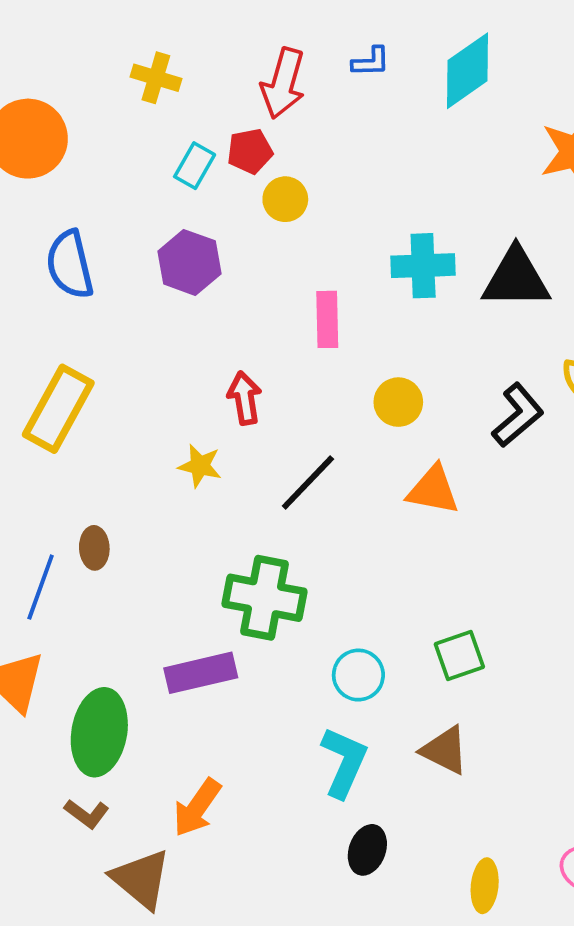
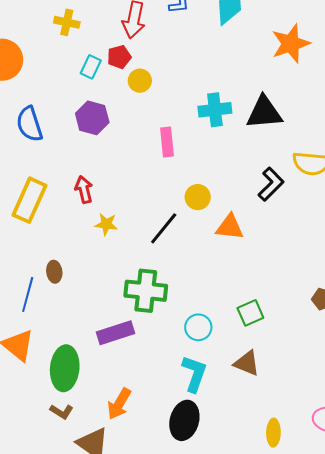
red arrow: (245, 398) -> (84, 190), moved
yellow circle: (398, 402) -> (198, 197), moved
black ellipse: (367, 850) -> (184, 420), moved, size x1.5

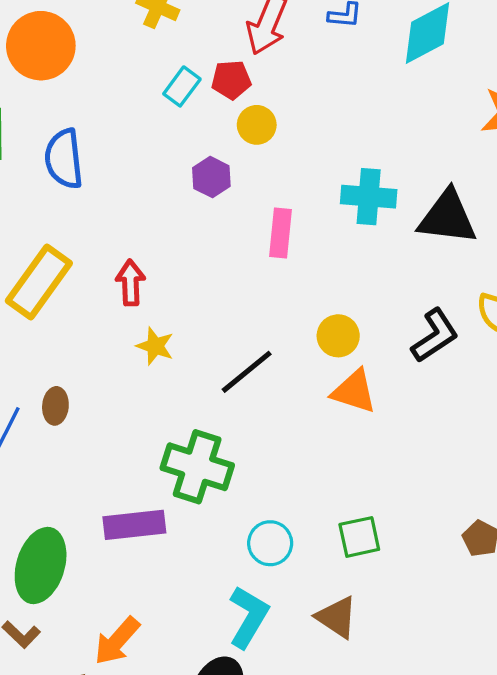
purple hexagon: (92, 118) -> (211, 177), moved, size x0.7
yellow circle: (198, 197) -> (338, 336), moved

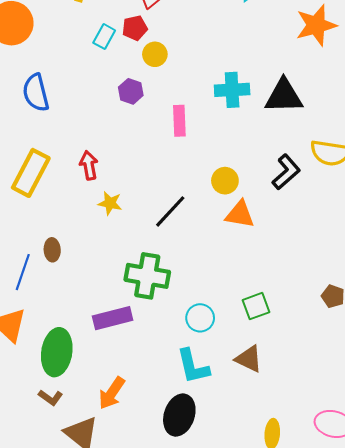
cyan L-shape: (249, 617) -> (193, 366), turned 144

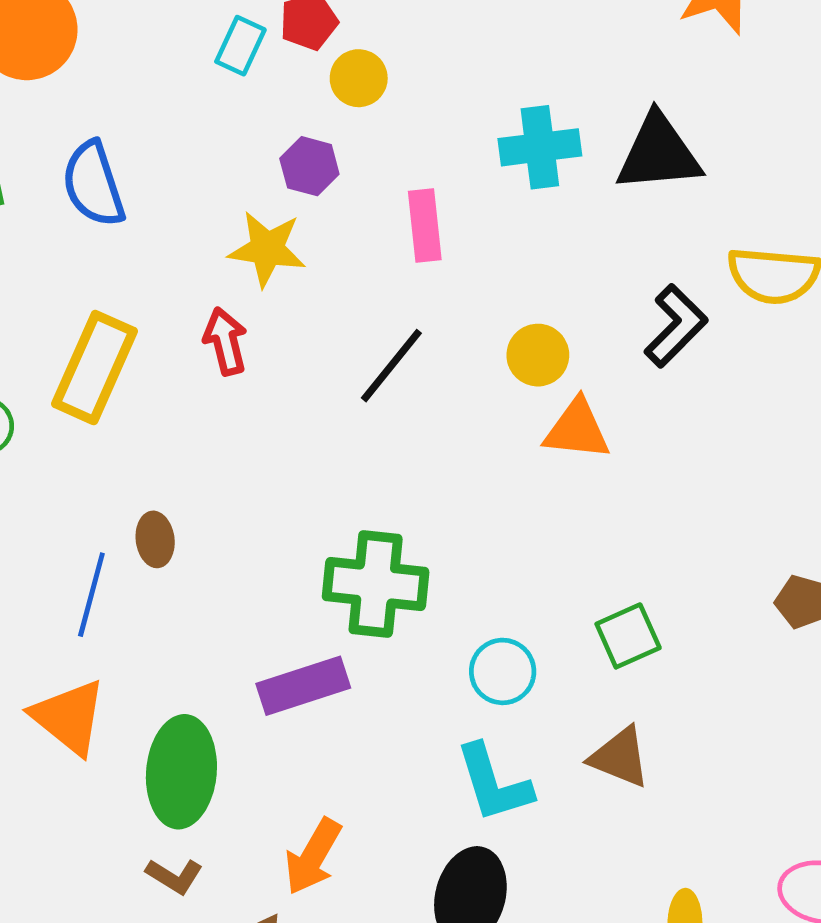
yellow star: (110, 203) -> (267, 249), moved, size x1.4
black line: (170, 211) -> (391, 366), moved

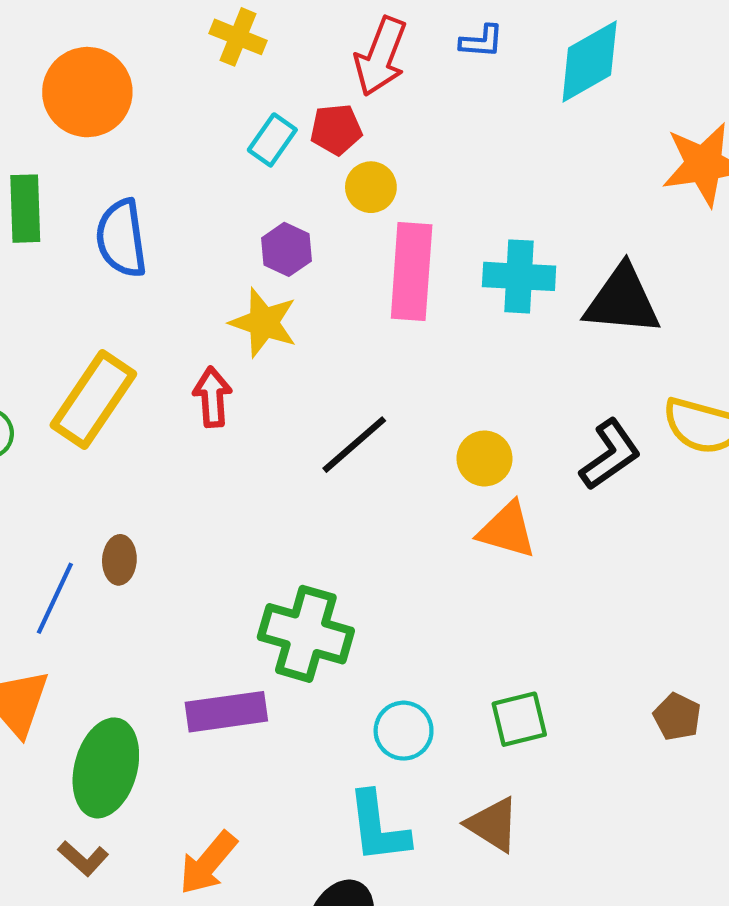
purple hexagon: (309, 166) -> (287, 249), moved
pink rectangle: (425, 226) -> (412, 271), moved, size x1.5

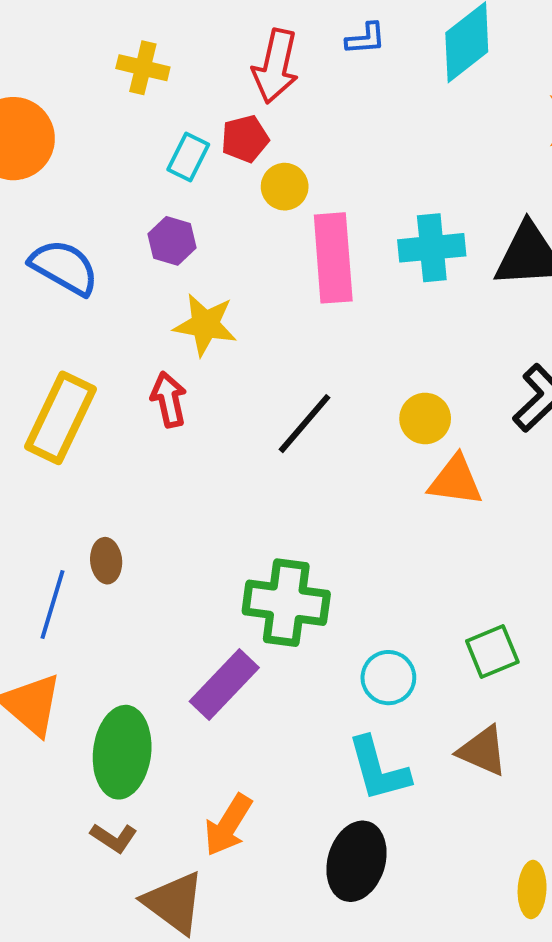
blue semicircle: (121, 238) -> (64, 267), turned 136
purple hexagon: (287, 249) -> (172, 241), moved
purple rectangle: (226, 712) -> (224, 684), turned -30

